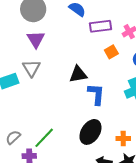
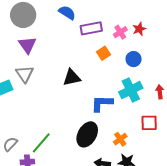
blue L-shape: (96, 94) -> (102, 103), moved, turned -90
orange cross: (123, 138) -> (120, 139), turned -32

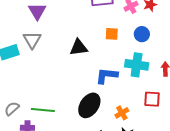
orange square: (103, 53) -> (112, 34), moved, turned 32
cyan cross: (131, 90) -> (137, 65), turned 30
green line: (41, 143) -> (43, 110), turned 50

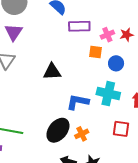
orange square: (112, 34) -> (96, 52), moved
orange cross: (122, 113) -> (82, 134), moved

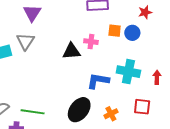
pink cross: (107, 35) -> (91, 42), moved, turned 32
blue circle: (116, 63) -> (132, 33), moved
orange cross: (82, 134) -> (111, 114), moved

